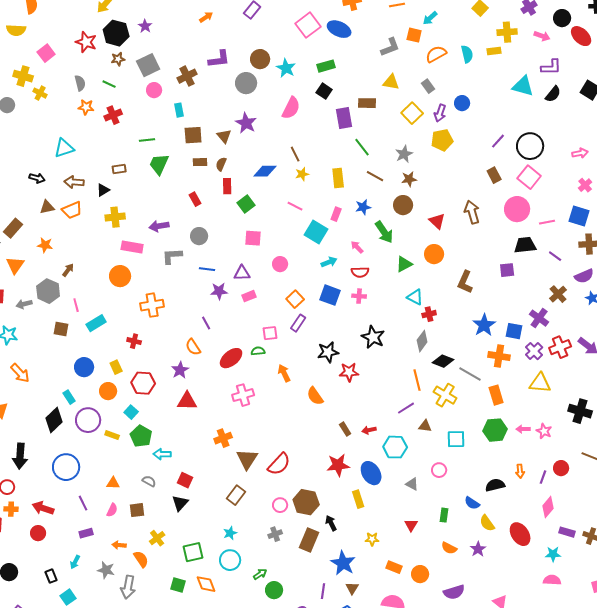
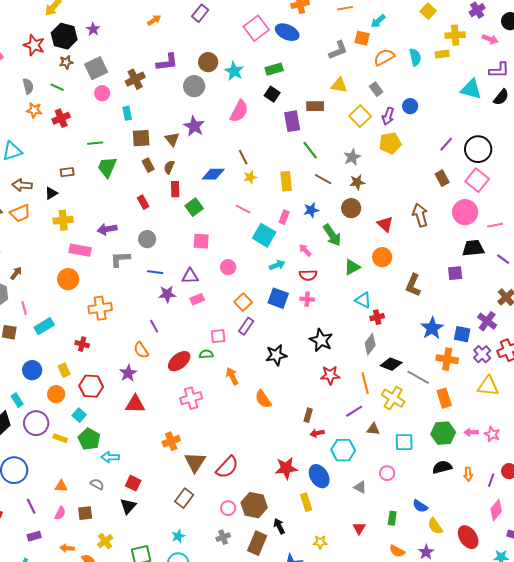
brown rectangle: (200, 162) -> (148, 165), turned 64
red star: (349, 372) -> (330, 375), moved
brown rectangle: (345, 429) -> (308, 415), moved, turned 48
black semicircle: (495, 485) -> (442, 467), moved

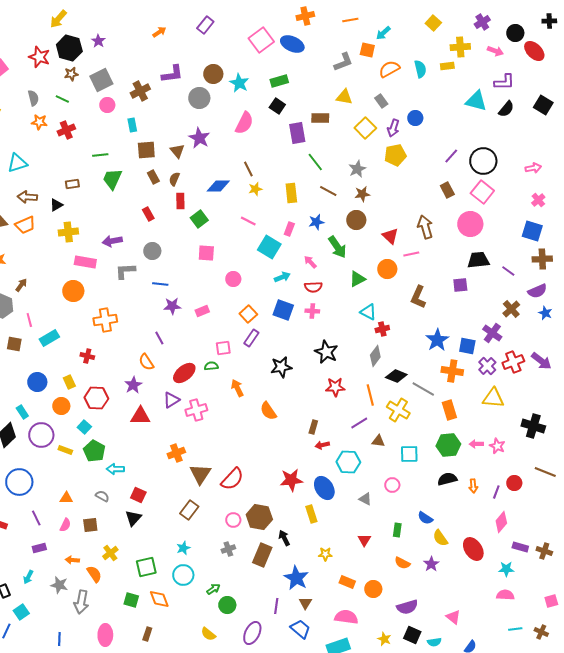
pink line: (495, 225) -> (411, 254), moved
purple triangle: (190, 276) -> (171, 400), moved, turned -30

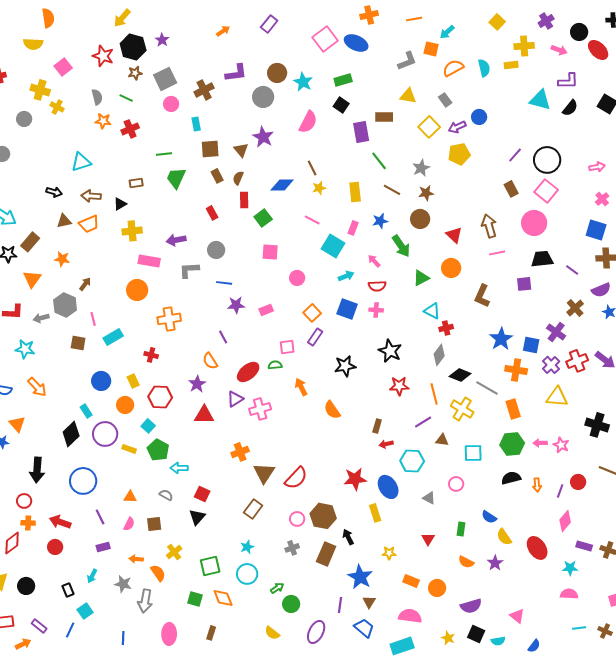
purple arrow: (393, 128) -> (457, 127), turned 48
pink line: (411, 254) -> (497, 253), moved

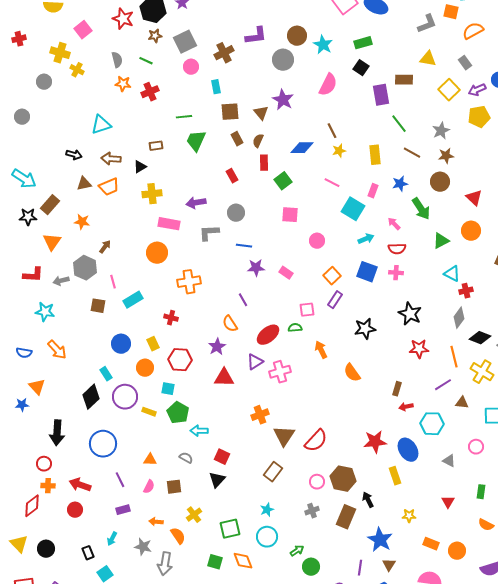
pink rectangle: (266, 310) -> (286, 273), turned 56
cyan square: (148, 426) -> (168, 389), turned -32

